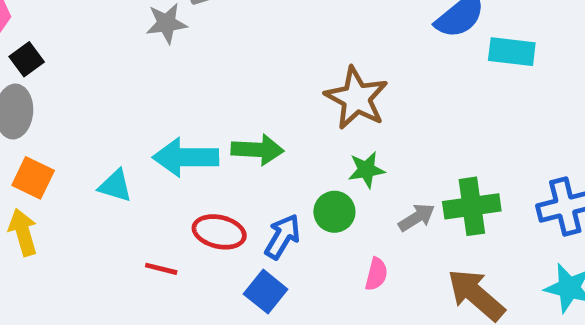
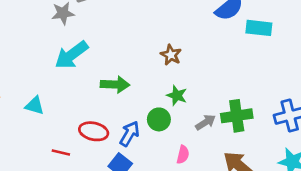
brown star: (356, 98) -> (171, 55), size x0.6
cyan arrow: (186, 157) -> (72, 55), moved, turned -36
green star: (366, 170) -> (177, 95), turned 30

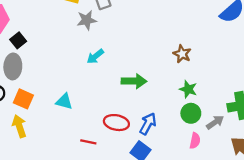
cyan arrow: (72, 55) -> (95, 56), size x0.6
green circle: (159, 119) -> (191, 113), moved
gray arrow: (205, 122) -> (215, 122), moved

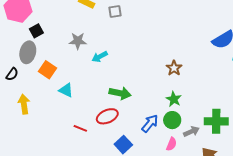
gray star: (87, 20) -> (78, 41), moved
green arrow: (134, 81) -> (120, 93), moved
orange square: (23, 99) -> (48, 70), moved
red ellipse: (116, 123) -> (107, 116), turned -45
blue arrow: (148, 124) -> (150, 123), moved

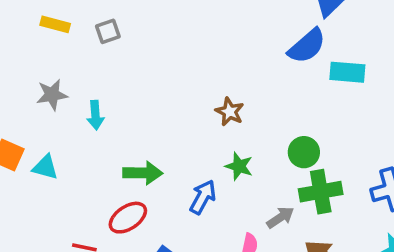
cyan arrow: (100, 57) -> (95, 115), turned -56
cyan triangle: (66, 90) -> (45, 167), moved
green circle: (172, 120) -> (304, 152), moved
blue arrow: (150, 123) -> (203, 197), moved

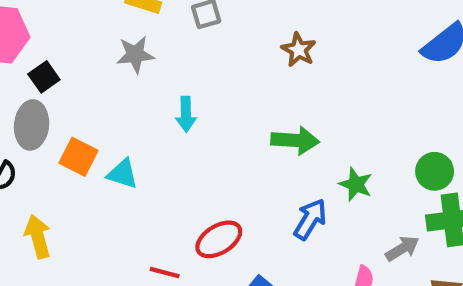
gray star: (52, 95) -> (135, 55), moved
brown star: (230, 112) -> (299, 50), moved
green arrow: (143, 173) -> (295, 140), moved

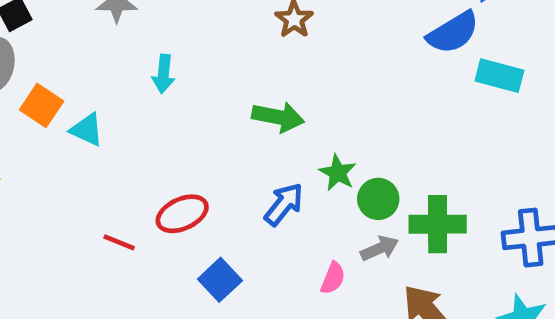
green circle: (435, 171) -> (378, 199), moved

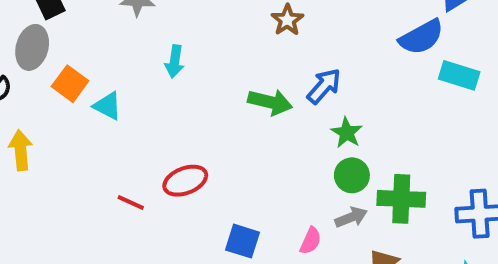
green star: (338, 173) -> (347, 133), moved
blue arrow: (284, 204) -> (324, 86), moved
blue square: (220, 280) -> (242, 241), moved, turned -32

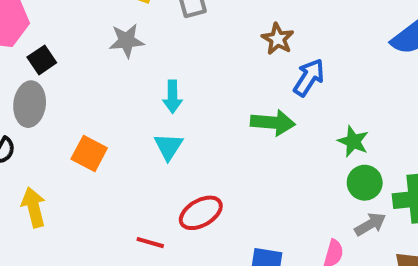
orange square: (70, 84) -> (89, 154), moved
blue arrow: (324, 86) -> (309, 77), moved
cyan triangle: (108, 106) -> (168, 146), moved, turned 44

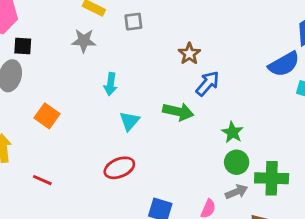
black square: (42, 60) -> (23, 46), turned 30
cyan triangle: (168, 146) -> (129, 121), moved
red line: (150, 243) -> (42, 180), moved

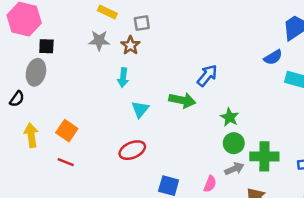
brown star: (189, 54) -> (130, 45), moved
blue semicircle: (284, 64) -> (273, 57), size x0.7
orange square: (47, 116) -> (67, 131), moved

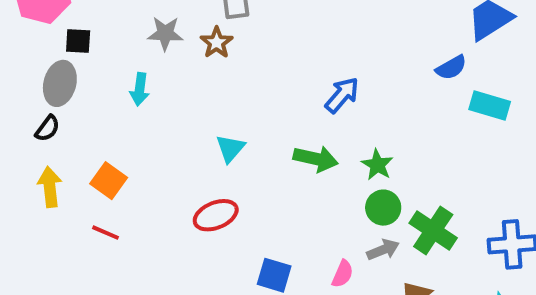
cyan arrow: (123, 78) -> (140, 89), moved
black semicircle: (17, 99) -> (47, 128), moved
green arrow: (182, 100) -> (316, 159), moved
green cross: (264, 156) -> (433, 231), turned 32

